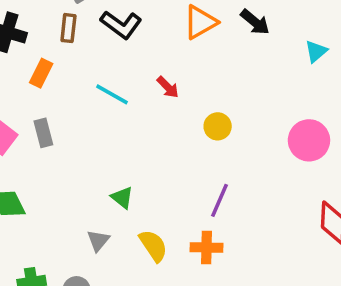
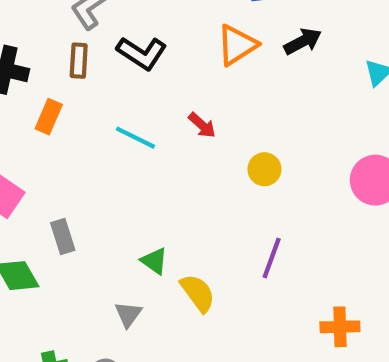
black arrow: (255, 22) -> (303, 41), turned -64
gray rectangle: (43, 133) -> (63, 237), moved
yellow semicircle: (153, 246) -> (198, 293), moved
orange cross: (207, 248) -> (340, 327), moved

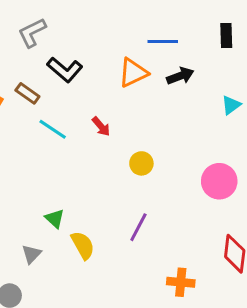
brown rectangle: (79, 61) -> (27, 93), moved, turned -65

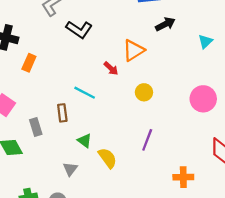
orange triangle: (133, 73) -> (134, 50), moved
brown rectangle: (27, 93) -> (62, 113), moved, turned 54
cyan line: (53, 129) -> (85, 93), moved

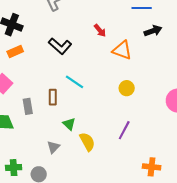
black L-shape: (79, 29) -> (60, 46), moved
orange triangle: (134, 50) -> (122, 50), turned 45
orange rectangle: (29, 63) -> (15, 52), moved, turned 35
red arrow: (111, 68) -> (100, 30), moved

